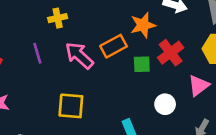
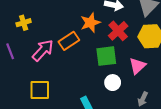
red cross: (171, 53) -> (118, 31), moved
pink arrow: (79, 55) -> (43, 50), turned 95
green square: (142, 64) -> (106, 56), moved, size x1.5

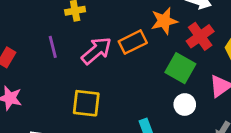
green square: (106, 56) -> (180, 68), turned 30

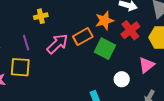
green square: (180, 68) -> (105, 49), moved
yellow square: (86, 103) -> (20, 67), moved

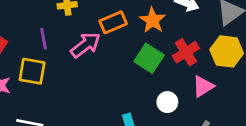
orange star: (104, 21) -> (152, 20), turned -30
red cross: (130, 30) -> (186, 52), moved
orange rectangle: (83, 37) -> (113, 22), moved

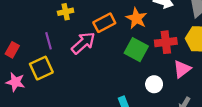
red cross: (186, 52) -> (166, 42), turned 30
yellow square: (32, 71) -> (41, 68), turned -30

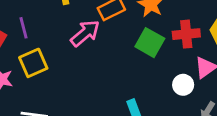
purple line: (48, 41) -> (23, 28), moved
white circle: (154, 84) -> (183, 85), moved

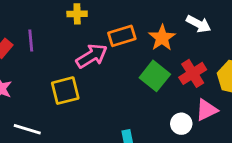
red cross: (186, 34) -> (193, 73), turned -36
yellow square: (33, 63) -> (65, 91), moved

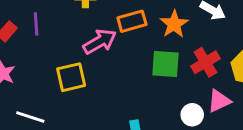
green square: (155, 76) -> (166, 64), turned -36

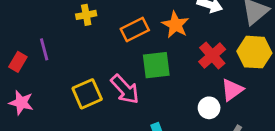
pink arrow: (100, 42) -> (125, 89), moved, turned 88
green square: (166, 64) -> (156, 65), moved

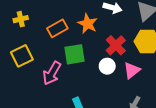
pink arrow: (125, 89) -> (52, 73), turned 75
yellow square: (87, 94) -> (22, 56), moved
white circle: (209, 108) -> (107, 66), moved

